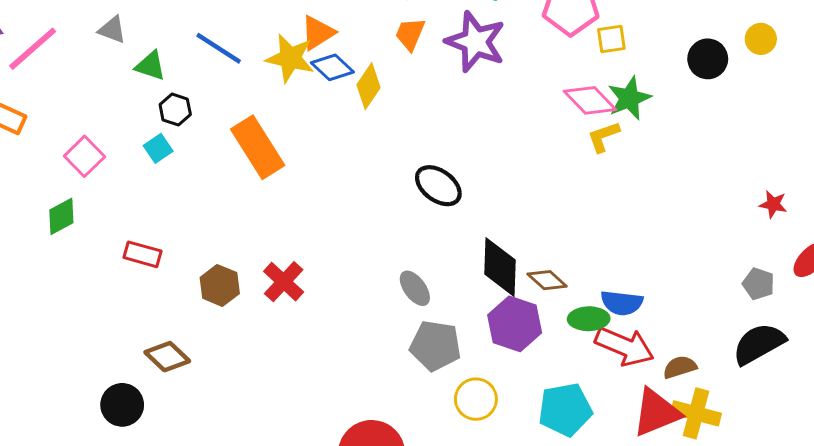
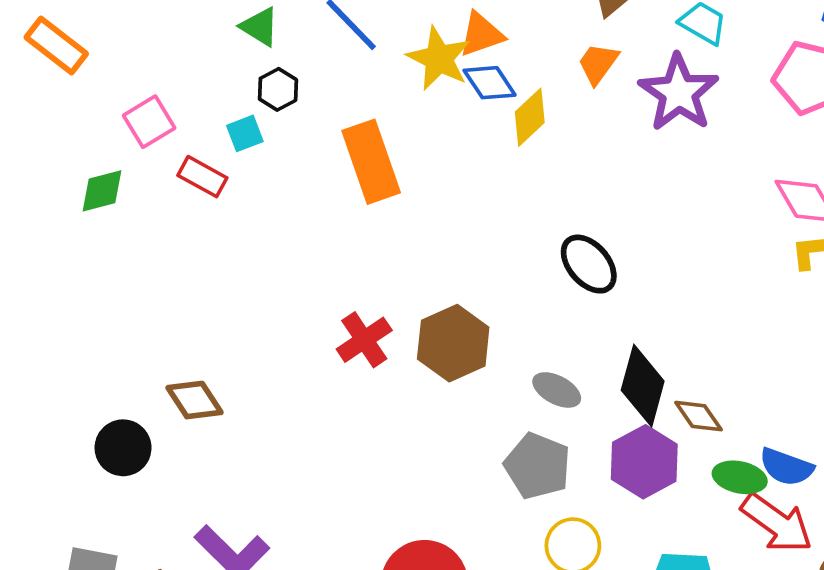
red rectangle: (142, 254) -> (202, 177), moved
brown hexagon: (220, 285) -> (453, 343), moved, size x1.4
gray ellipse: (415, 288) -> (557, 390), moved, turned -39

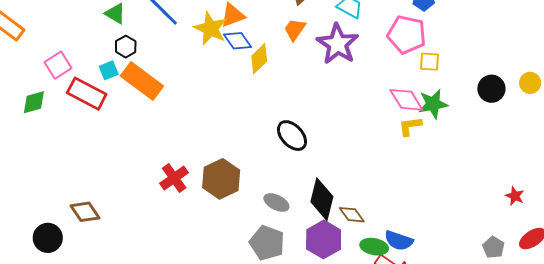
orange rectangle: (371, 162) -> (142, 81), moved, turned -33
red rectangle: (202, 177) -> (87, 94), size x1.5

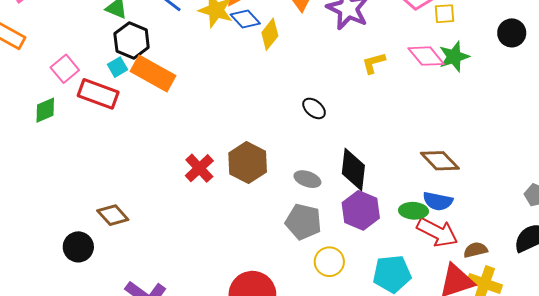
black hexagon: (126, 47) -> (132, 40), size x1.6
yellow L-shape: (410, 126) -> (374, 63), moved
black ellipse: (292, 136) -> (314, 108), size x0.7
brown diamond: (352, 215) -> (440, 161), moved, size x1.4

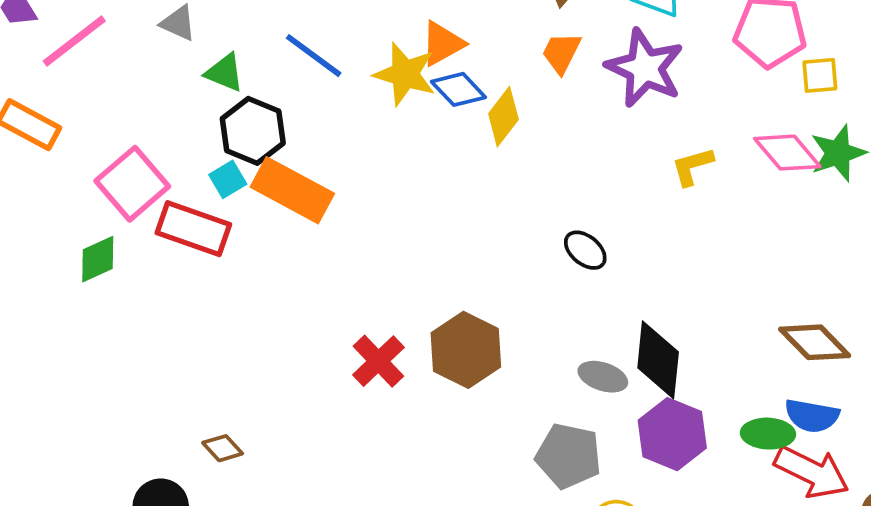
pink square: (65, 69) -> (132, 184), size x1.4
gray ellipse: (307, 179) -> (603, 377), moved
brown diamond: (113, 215) -> (223, 448), size x0.7

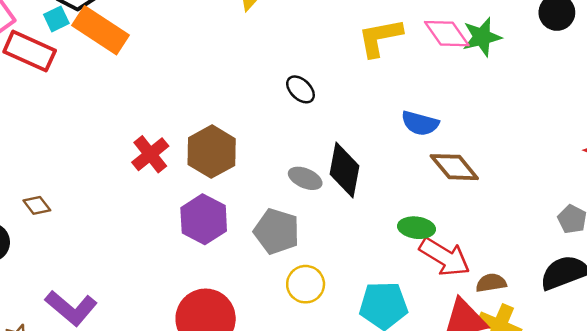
yellow L-shape: (692, 166) -> (380, 37), size x1.5
blue semicircle: (812, 416) -> (420, 123), moved
purple hexagon: (672, 434) -> (204, 219), moved

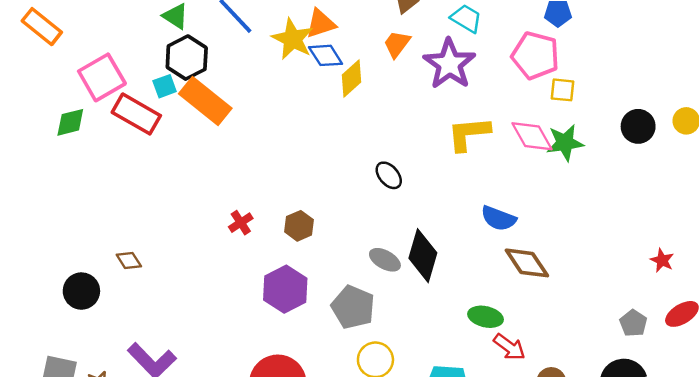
brown hexagon: (212, 152) -> (299, 226), size x0.6
red cross: (150, 154) -> (241, 223), size x0.7
red arrow: (445, 257) -> (509, 347), size x0.7

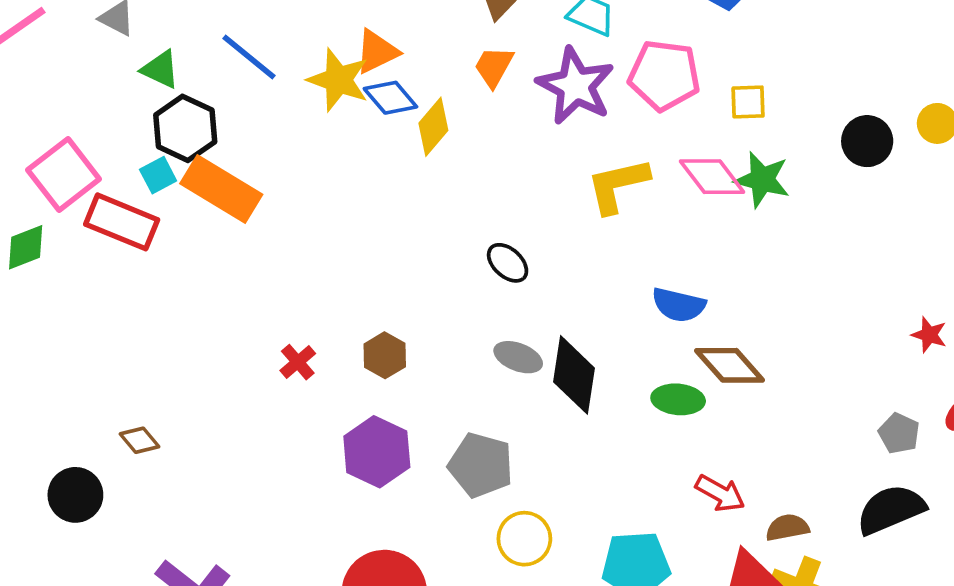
pink pentagon: (535, 55) -> (664, 75), moved
green star: (565, 143) -> (762, 180), turned 30
gray ellipse: (385, 260) -> (518, 357), moved
green ellipse: (486, 317) -> (678, 399), moved

